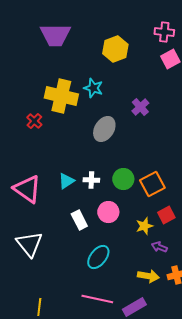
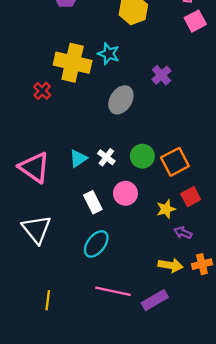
white cross: (91, 180) -> (106, 157), turned 35
cyan ellipse: (98, 257) -> (96, 244), moved

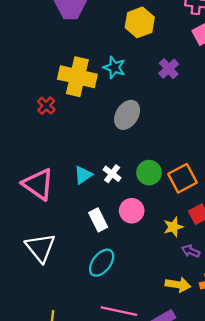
purple cross: (161, 75) -> (169, 69), moved

